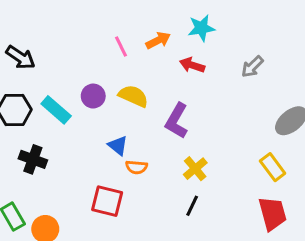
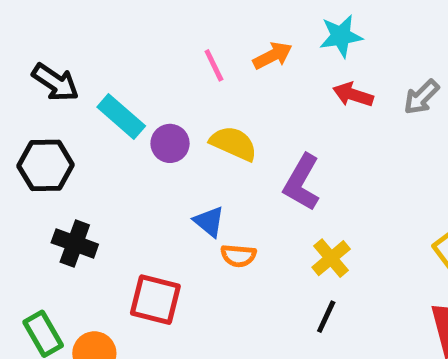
red arrow: (192, 65) -> (353, 95), moved
cyan rectangle: (56, 110) -> (121, 117), moved
red square: (107, 201) -> (155, 300), moved

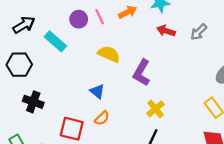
black arrow: (55, 82) -> (24, 25), turned -65
purple circle: (170, 143) -> (79, 19), moved
orange semicircle: (238, 256) -> (102, 118), moved, turned -49

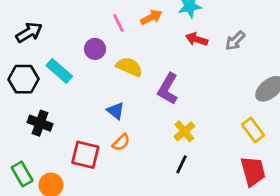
purple circle: (79, 19) -> (95, 49), moved
cyan rectangle: (55, 41) -> (59, 71), moved

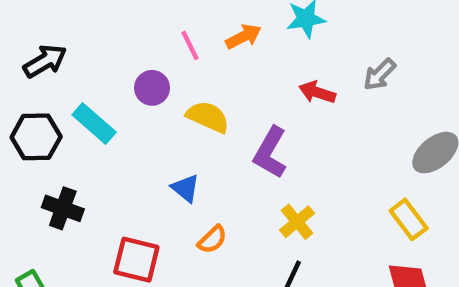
red arrow: (197, 39) -> (317, 92), moved
orange semicircle: (121, 142) -> (212, 240), moved

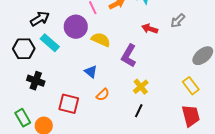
black arrow: (45, 61) -> (40, 19), moved
purple circle: (152, 88) -> (76, 27), size x1.5

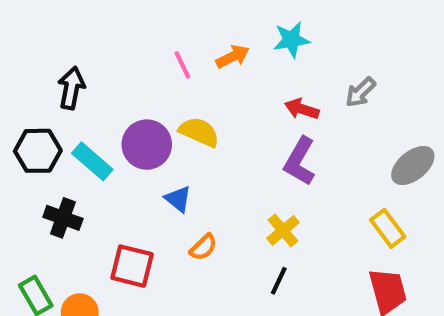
black arrow: (40, 19) -> (71, 88), turned -48
purple circle: (76, 27) -> (147, 145), moved
cyan rectangle: (50, 43) -> (92, 161), moved
purple L-shape: (129, 56) -> (300, 161), moved

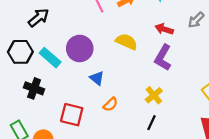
black arrow: (71, 88) -> (39, 18), turned 40
yellow semicircle: (199, 132) -> (126, 42), moved

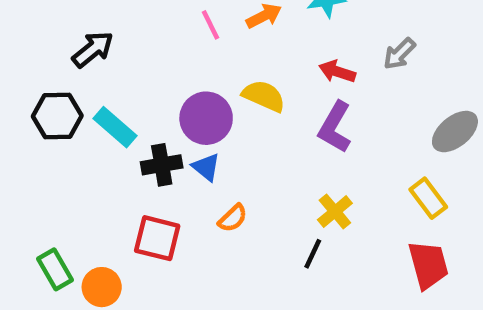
purple circle: (80, 48) -> (206, 118), moved
black cross: (34, 88) -> (162, 165), moved, turned -30
yellow cross: (154, 95) -> (335, 212), moved

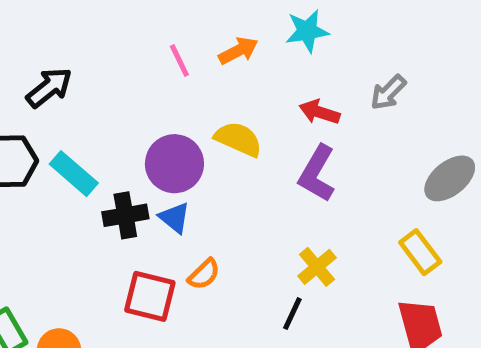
red square: (157, 238) -> (150, 296), moved

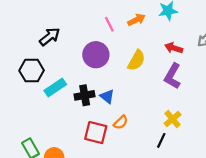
yellow semicircle: (238, 139) -> (136, 60), turned 95
purple circle: (174, 164) -> (96, 55), moved
cyan rectangle: (74, 174) -> (55, 87), moved, turned -75

